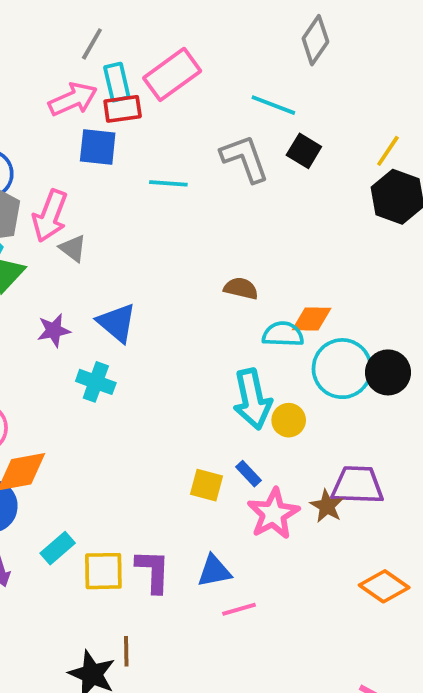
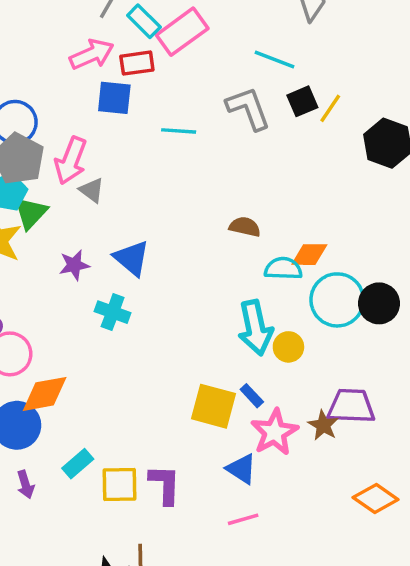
cyan rectangle: (117, 82) -> (144, 21), moved, turned -32
black square: (304, 151) -> (302, 101), turned 36
yellow line: (388, 151) -> (330, 108), moved
yellow square: (207, 485) -> (214, 406), size x1.5
blue triangle: (214, 571) -> (241, 469), moved, turned 44

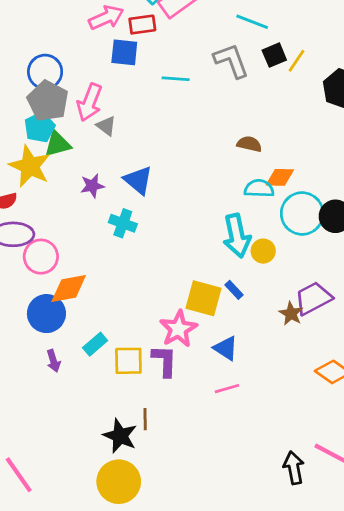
green triangle: (31, 213) -> (58, 144), turned 32
brown semicircle: (245, 227) -> (249, 144), moved
purple trapezoid: (351, 406) -> (313, 298), turned -30
pink star: (275, 432) -> (178, 329), moved

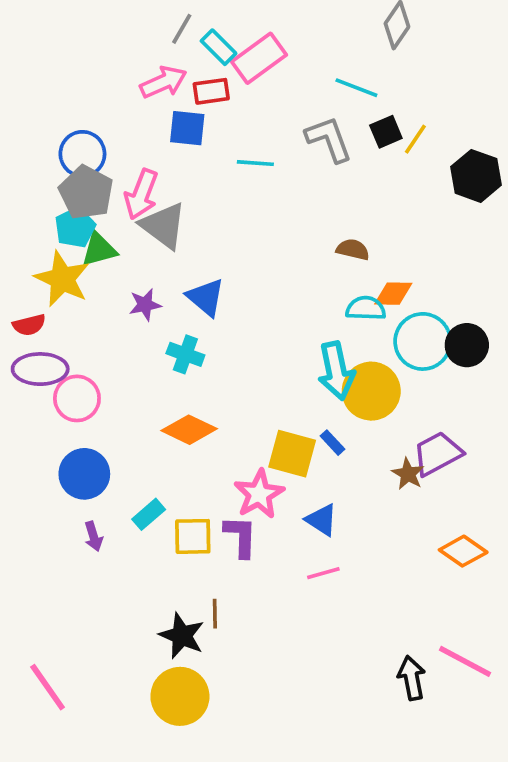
gray triangle: (106, 126) -> (163, 226), size x1.8
yellow circle: (263, 251) -> (371, 391), size x1.8
orange diamond: (69, 289) -> (189, 430), moved, turned 36

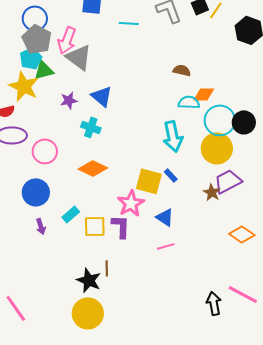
yellow circle: (371, 391) -> (217, 148), moved
pink circle: (77, 398) -> (45, 151), moved

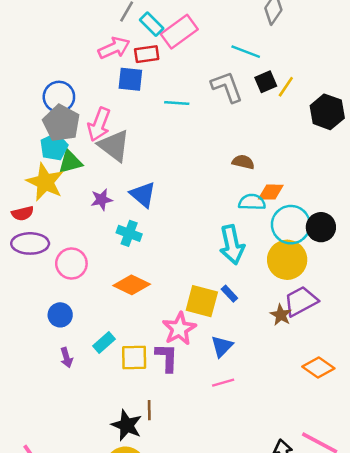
blue circle: (36, 192) -> (60, 315), size x0.7
blue triangle: (165, 217) -> (222, 346), turned 42

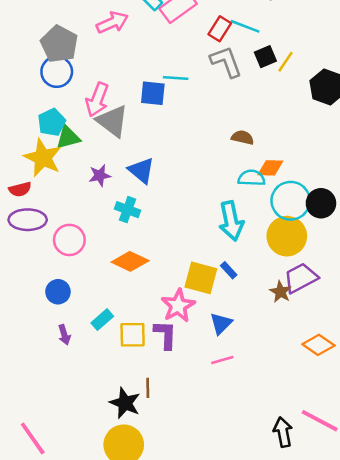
red rectangle: (147, 54) -> (220, 29), moved, turned -50
blue square: (130, 79) -> (153, 93), moved
gray pentagon: (61, 123) -> (59, 44), moved

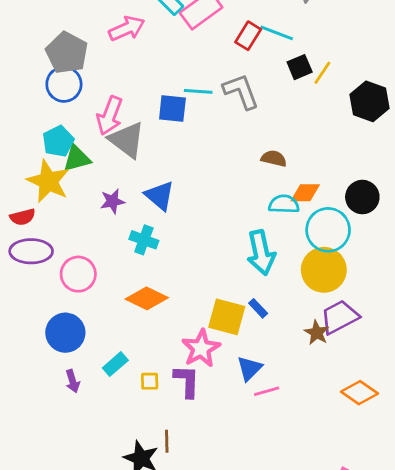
gray L-shape: (226, 62) -> (241, 91), moved
black circle: (321, 203) -> (362, 197), moved
blue circle: (58, 292) -> (65, 333), size x1.4
yellow square: (133, 335) -> (150, 381), size x0.6
pink line: (222, 360) -> (267, 391), moved

